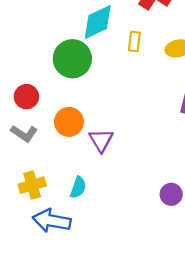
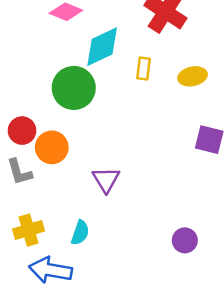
orange circle: (69, 122) -> (52, 147), moved
gray L-shape: (24, 133) -> (19, 172), turned 40

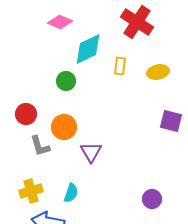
green circle: (74, 88) -> (66, 81), size x0.6
orange circle: (52, 147) -> (64, 127), moved
gray L-shape: (19, 172) -> (40, 146), moved

